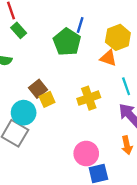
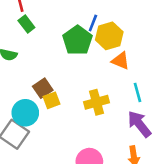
yellow hexagon: (118, 37) -> (109, 36), moved

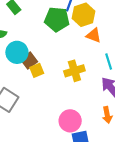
green pentagon: (77, 40) -> (57, 19), turned -30
cyan circle: (25, 113) -> (17, 52), moved

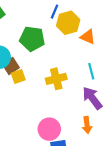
green pentagon: (57, 19) -> (32, 39), moved
orange triangle: (94, 35) -> (88, 37), moved

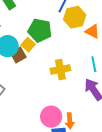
yellow square: (18, 76) -> (28, 45), moved, turned -32
orange arrow: (87, 125) -> (70, 121), moved

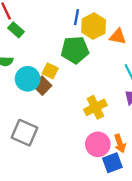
green pentagon: (40, 30) -> (75, 50), moved
yellow cross: (60, 70) -> (95, 107), moved

